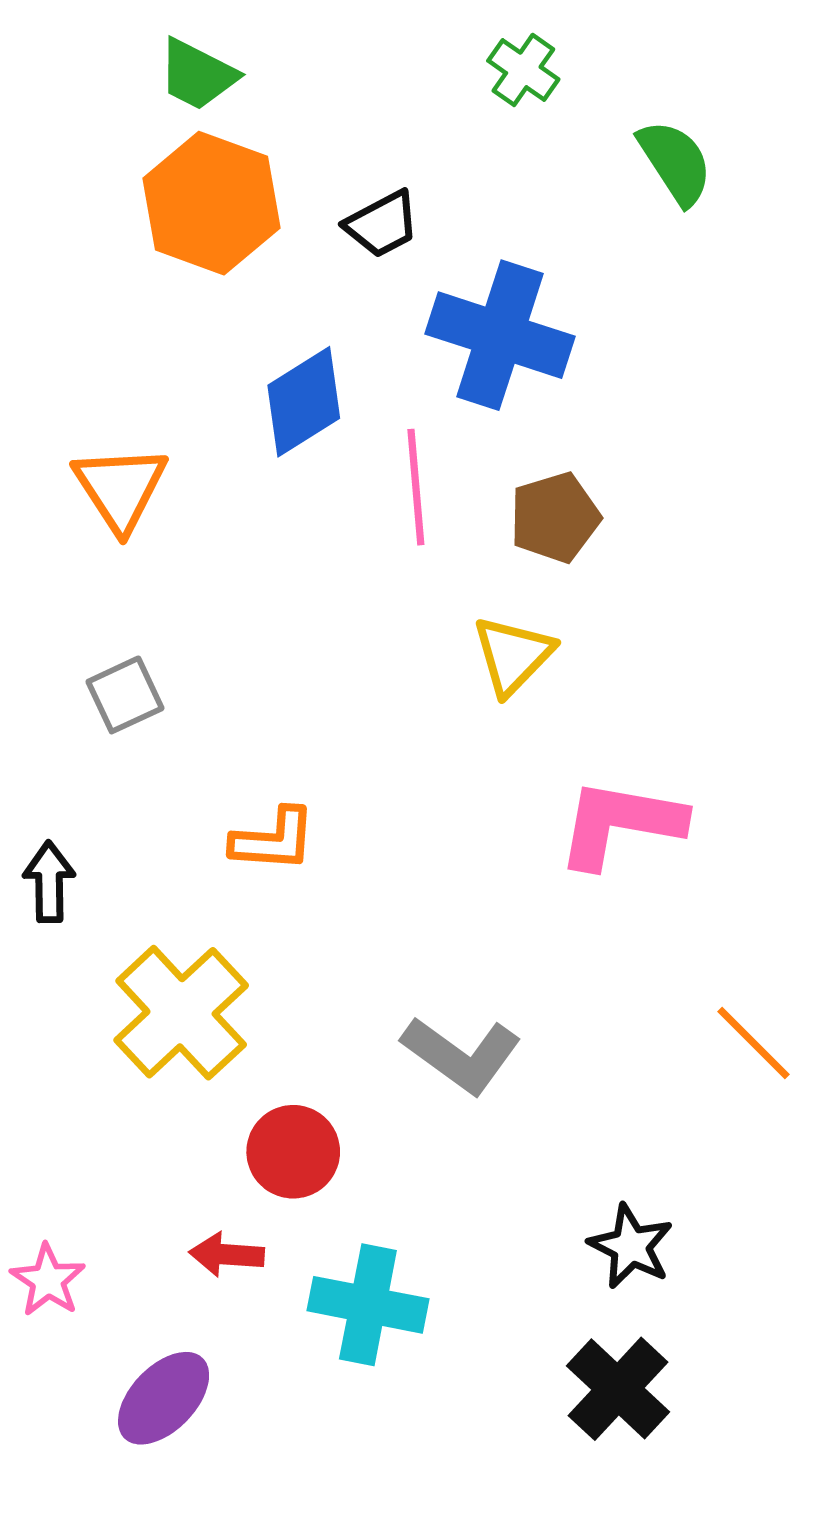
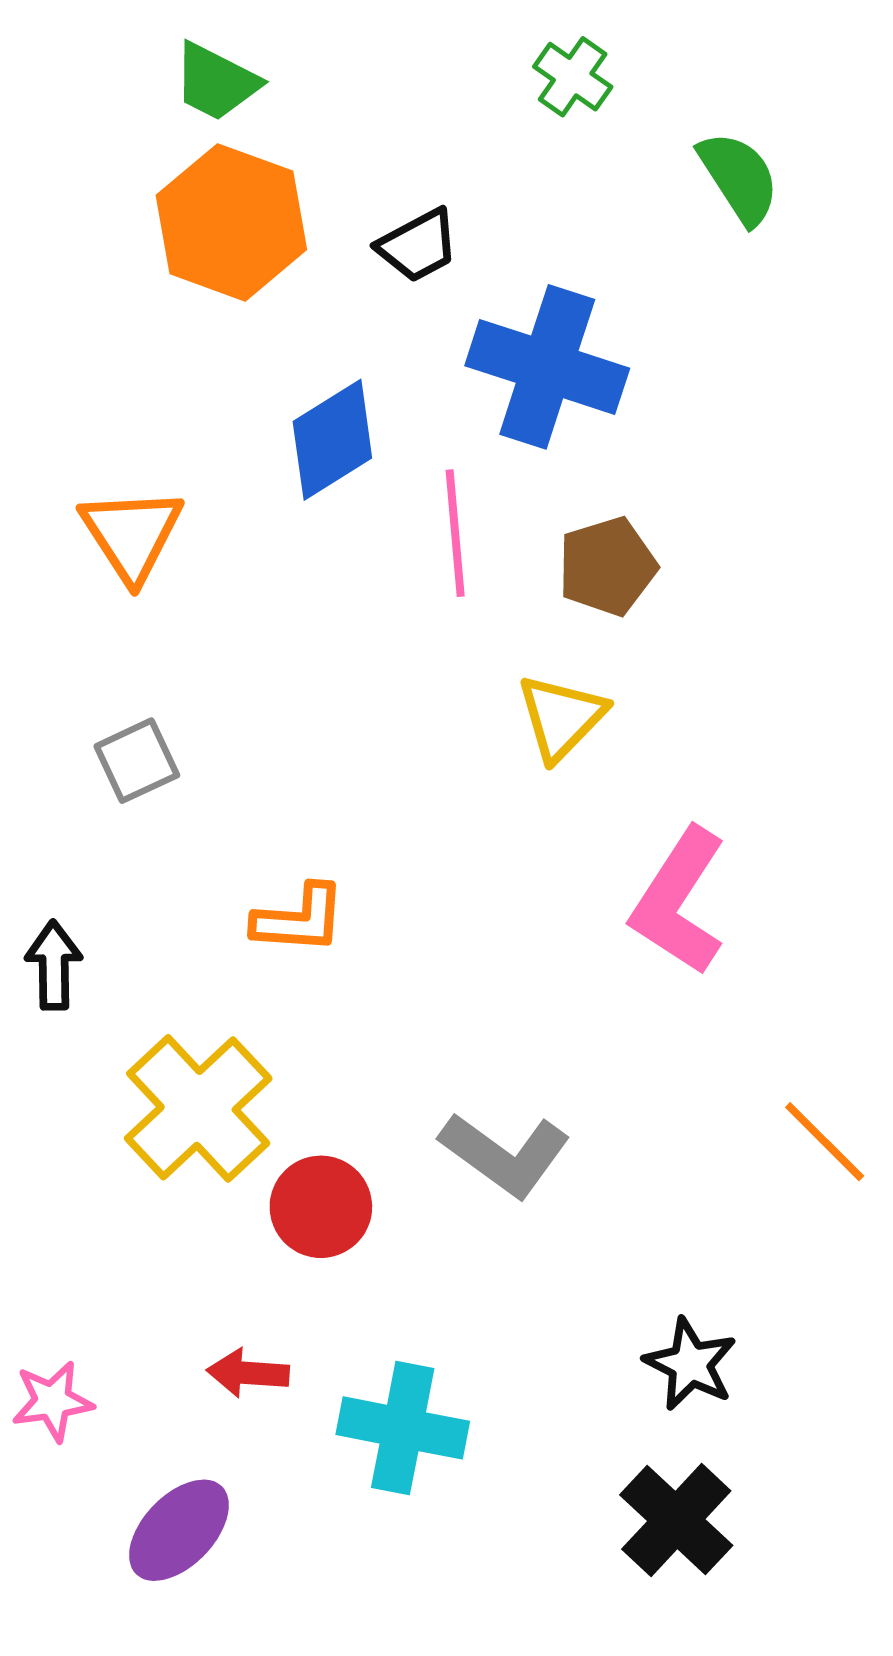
pink L-shape: (620, 823) -> (679, 901), turned -67
red circle: (293, 1152) -> (321, 1207), moved
pink star: (48, 1280) -> (52, 1401), turned 30

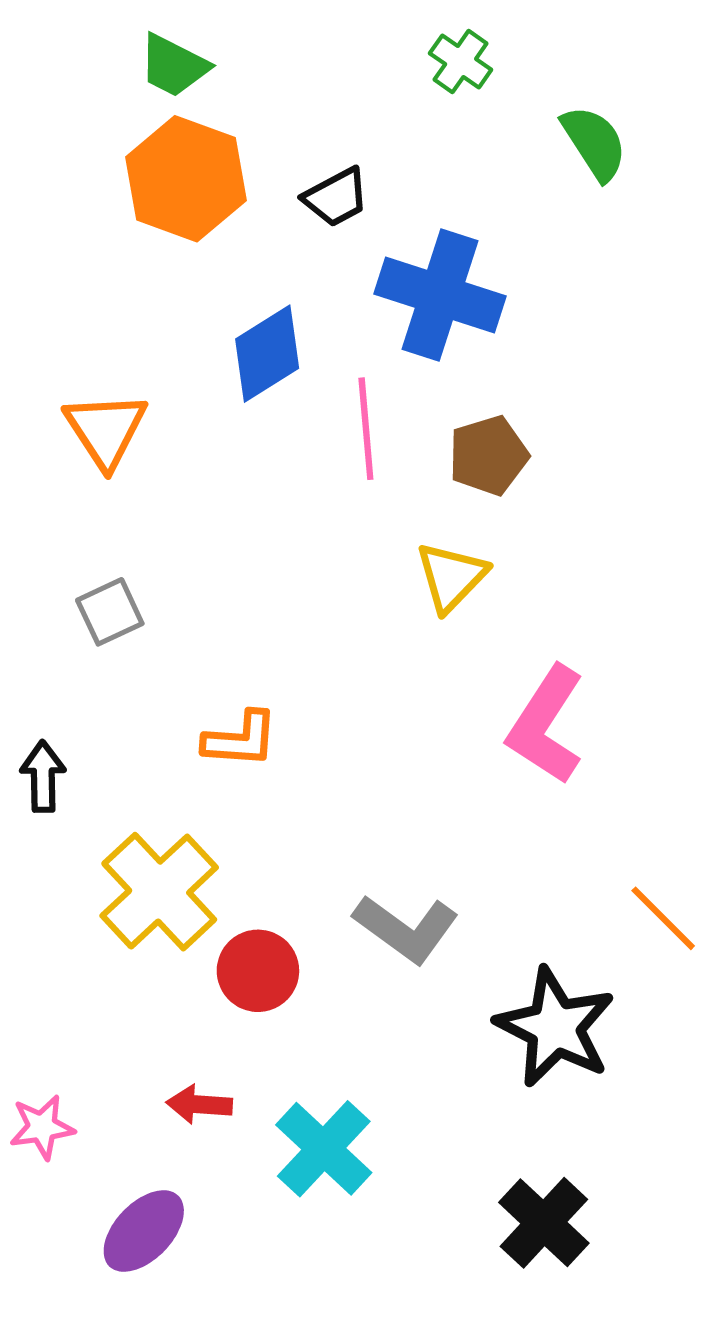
black star: (690, 1364) -> (555, 1027), moved, size x1.6
cyan cross: (403, 1428) -> (324, 1149), turned 32

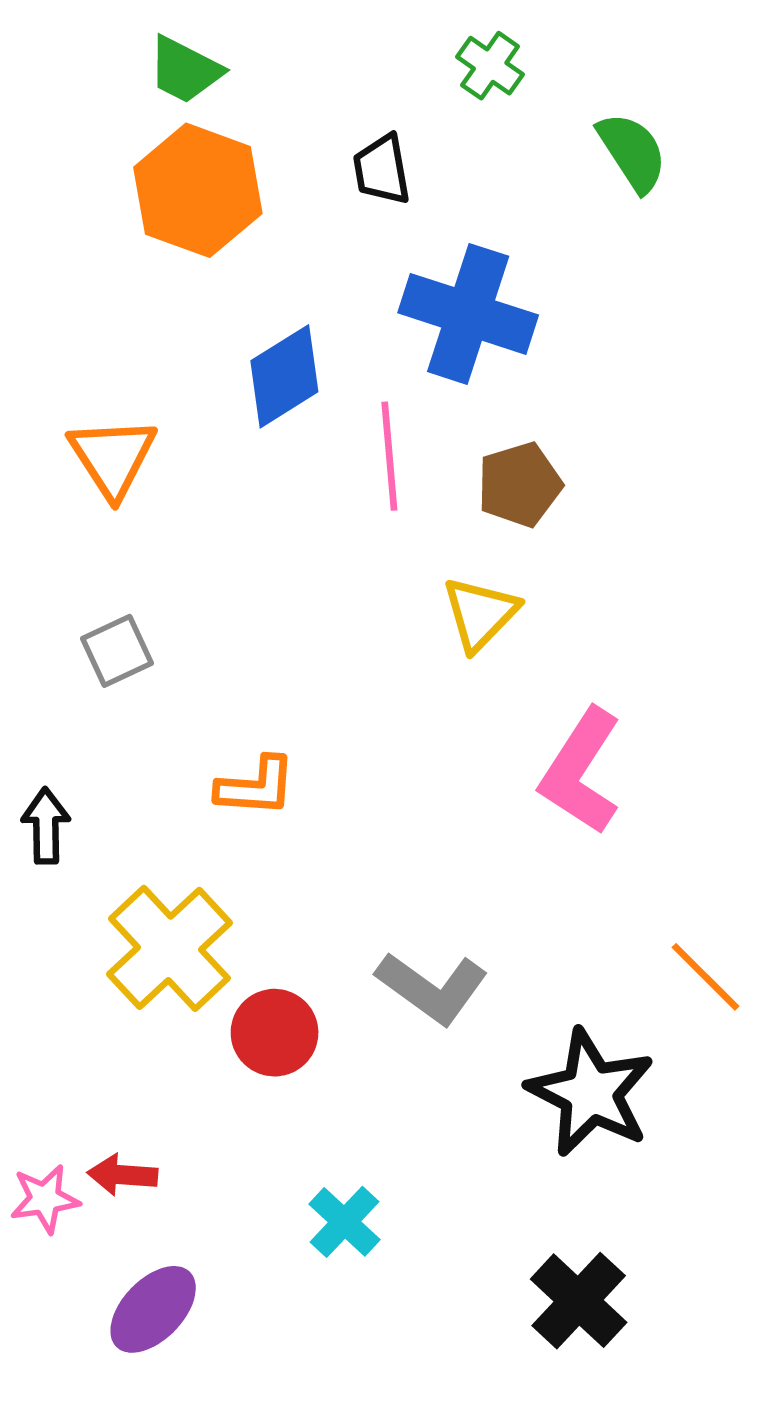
black trapezoid: (336, 197) -> (382, 170), moved, turned 108
red arrow: (199, 1105) -> (122, 1175), moved
cyan cross: (324, 1149) -> (345, 1222), size x0.7

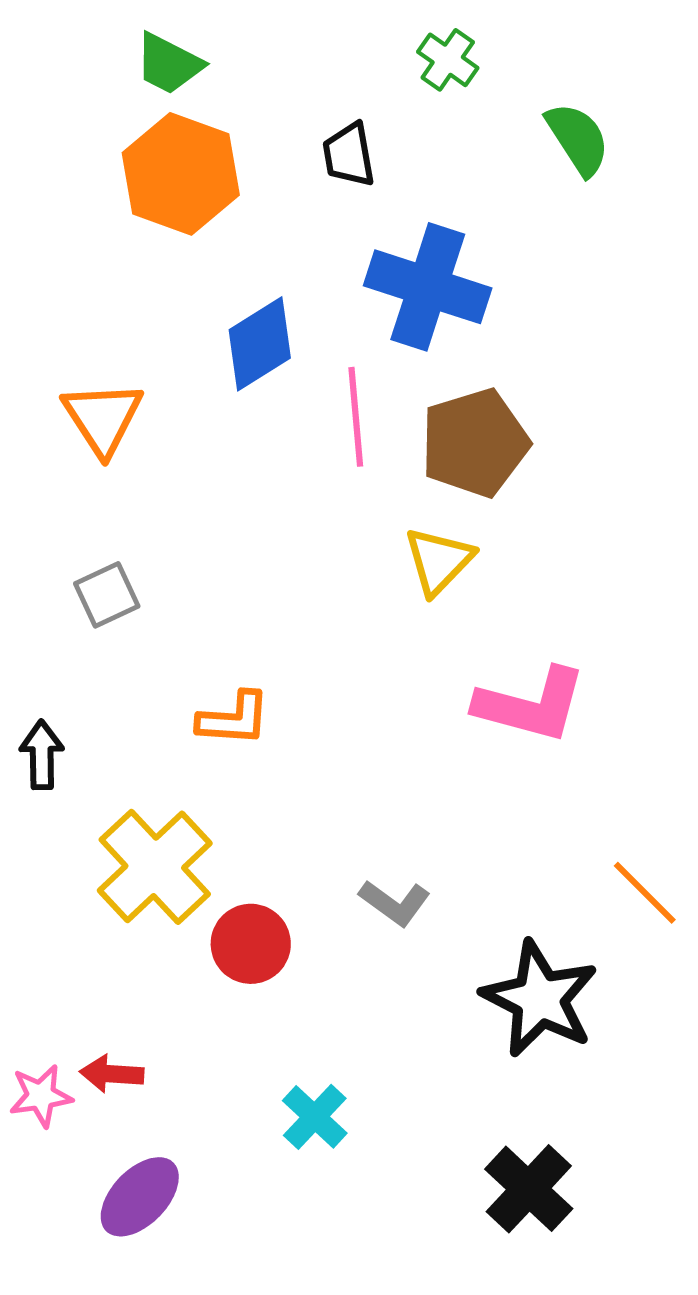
brown pentagon: (520, 485) -> (475, 443), size x1.4
pink L-shape: (581, 771) -> (531, 705), turned -108
gray L-shape: (432, 988) -> (395, 903), size x0.7

